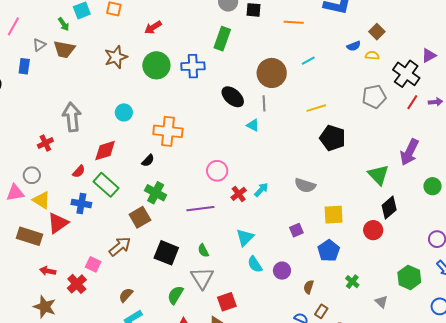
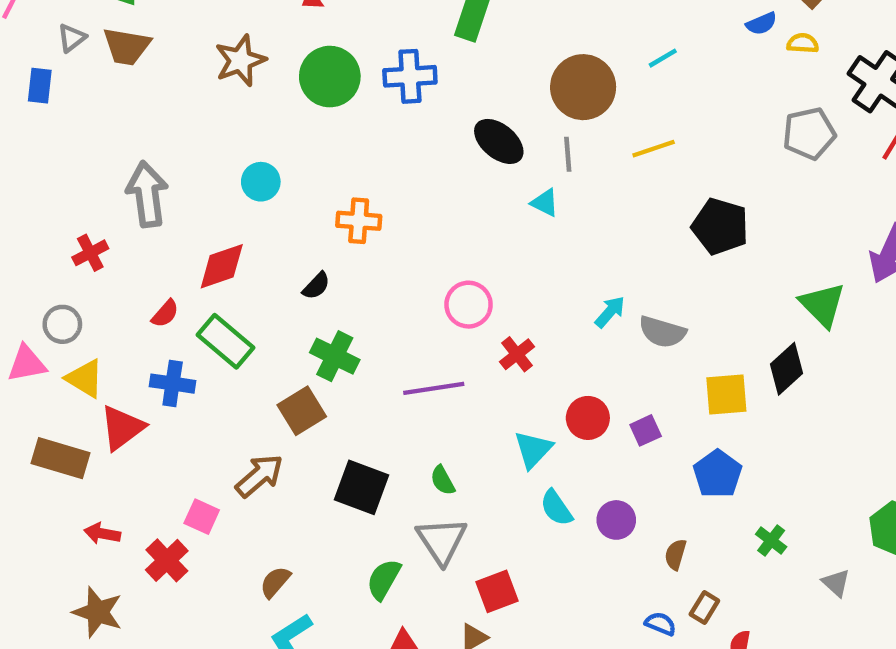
yellow line: (316, 108) -> (654, 149), moved
orange cross: (168, 131) -> (359, 221), size x0.7
cyan arrow: (261, 190) -> (610, 312), moved
black diamond: (389, 208) -> (787, 369), moved
red circle: (373, 230) -> (588, 418), moved

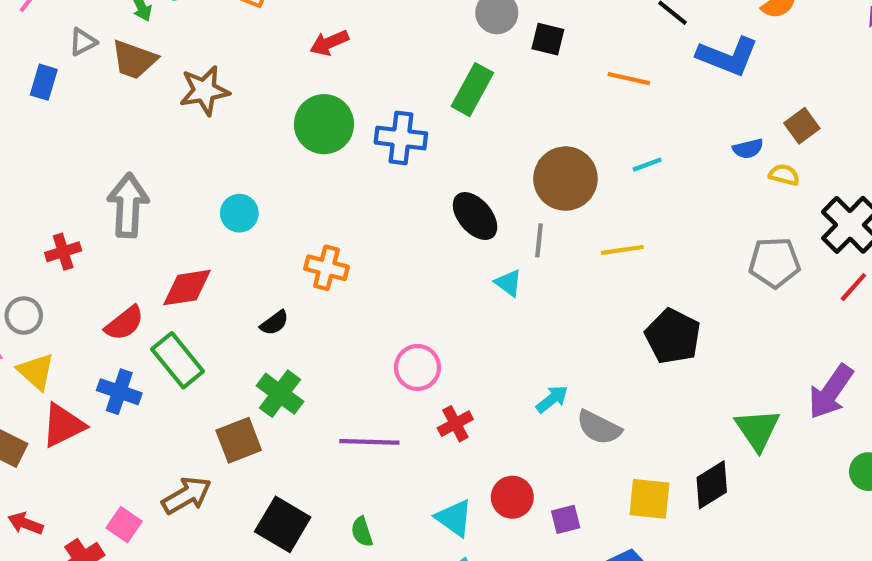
brown star: (240, 61) -> (204, 91), moved
red semicircle: (165, 314) -> (124, 323), size x1.4
cyan triangle: (533, 449) -> (454, 518), turned -48

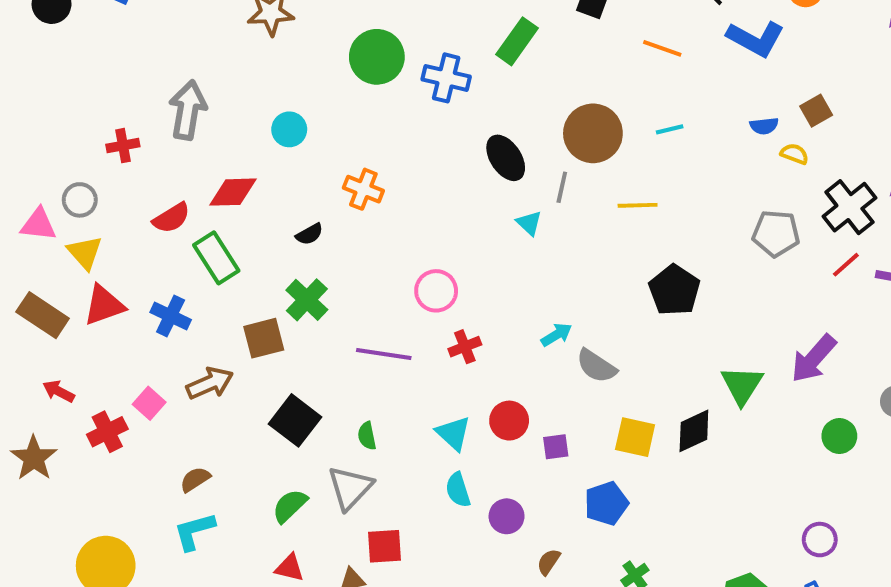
blue cross: (119, 392) -> (171, 316), moved

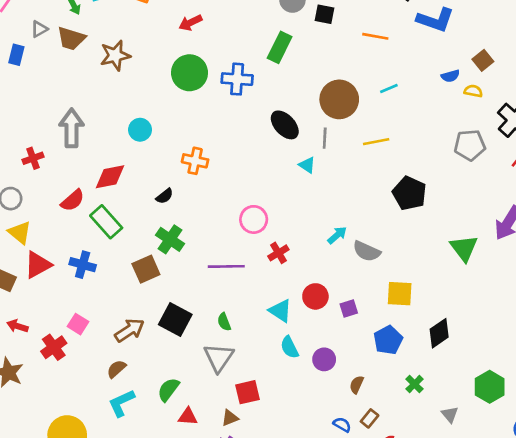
brown arrow: (210, 383) -> (130, 330), moved
black diamond: (694, 431) -> (439, 333), moved
green semicircle: (290, 506) -> (168, 390), moved

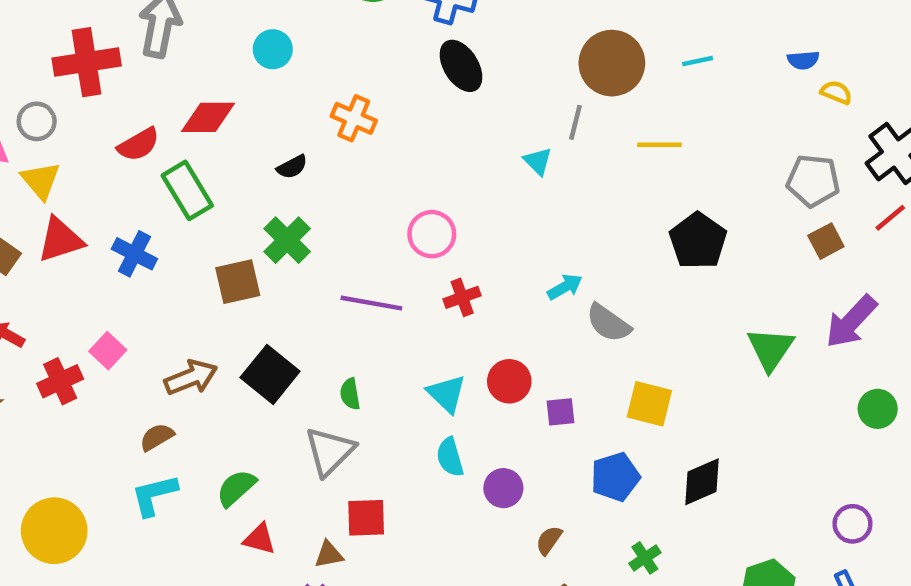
brown square: (483, 60) -> (826, 241), moved
black ellipse: (285, 125) -> (461, 66), moved
red cross: (33, 158) -> (87, 62), size x1.8

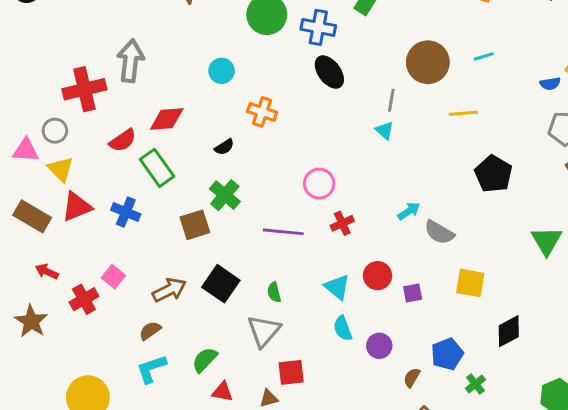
cyan circle: (273, 49) -> (222, 71), moved
blue semicircle: (803, 60) -> (550, 84), moved
gray line: (575, 122) -> (391, 100), moved
blue pentagon: (615, 477) -> (447, 354), moved

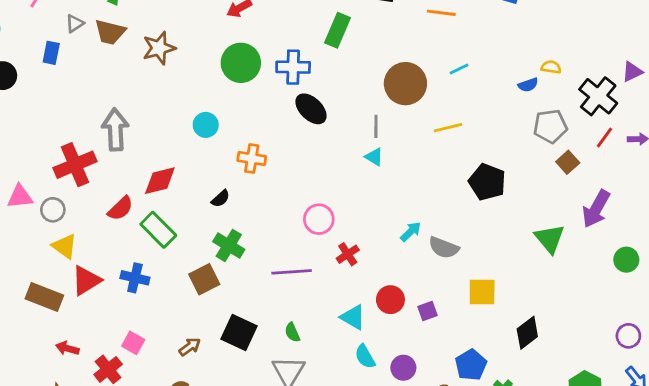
pink triangle: (26, 150) -> (20, 197), moved
brown arrow: (169, 290) -> (190, 347), size x0.7

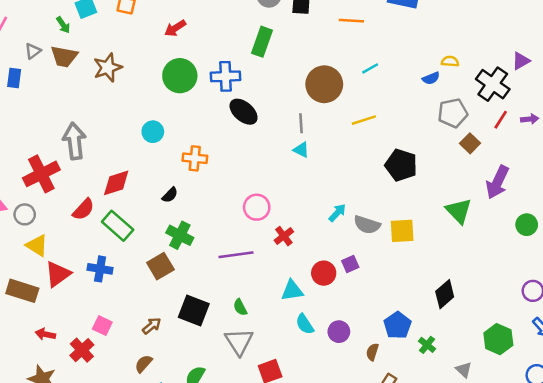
yellow square: (482, 292) -> (402, 231), moved
purple square: (427, 311) -> (350, 264), moved
cyan triangle: (353, 317) -> (292, 291), turned -35

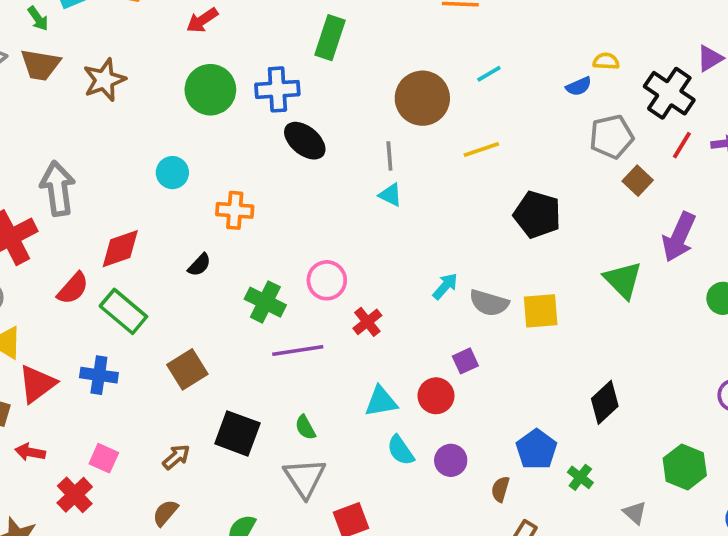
green cross: (180, 235) -> (265, 302), moved
red circle: (324, 273) -> (436, 396), moved
red arrow: (45, 334) -> (30, 452), moved

